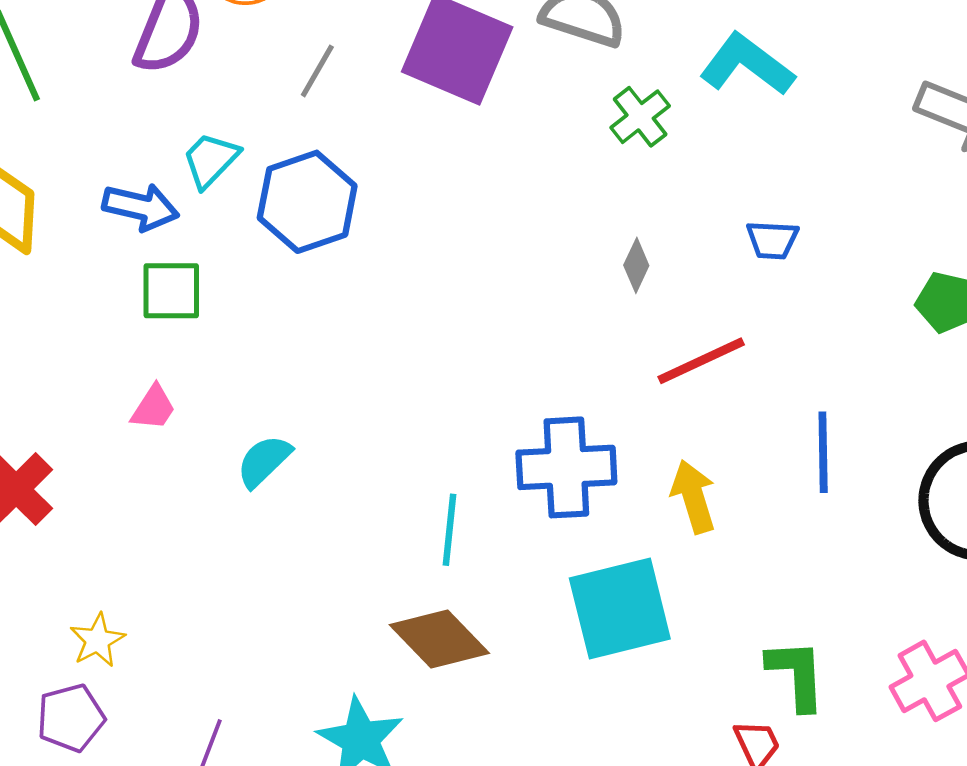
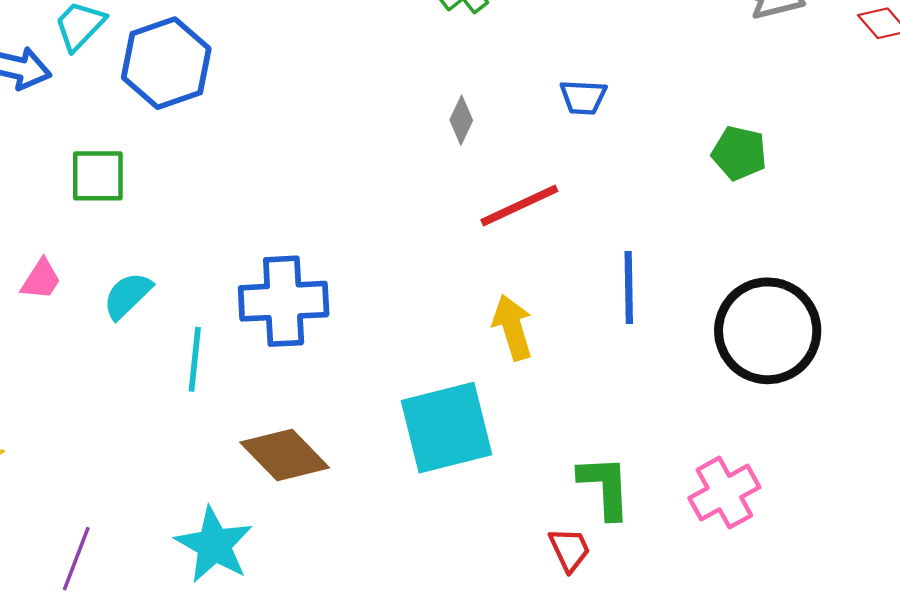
green square: (171, 291) -> (98, 176), moved
pink trapezoid: (153, 408) -> (41, 280), moved
blue cross: (566, 467) -> (284, 301), moved
cyan line: (449, 530) -> (195, 359), moved

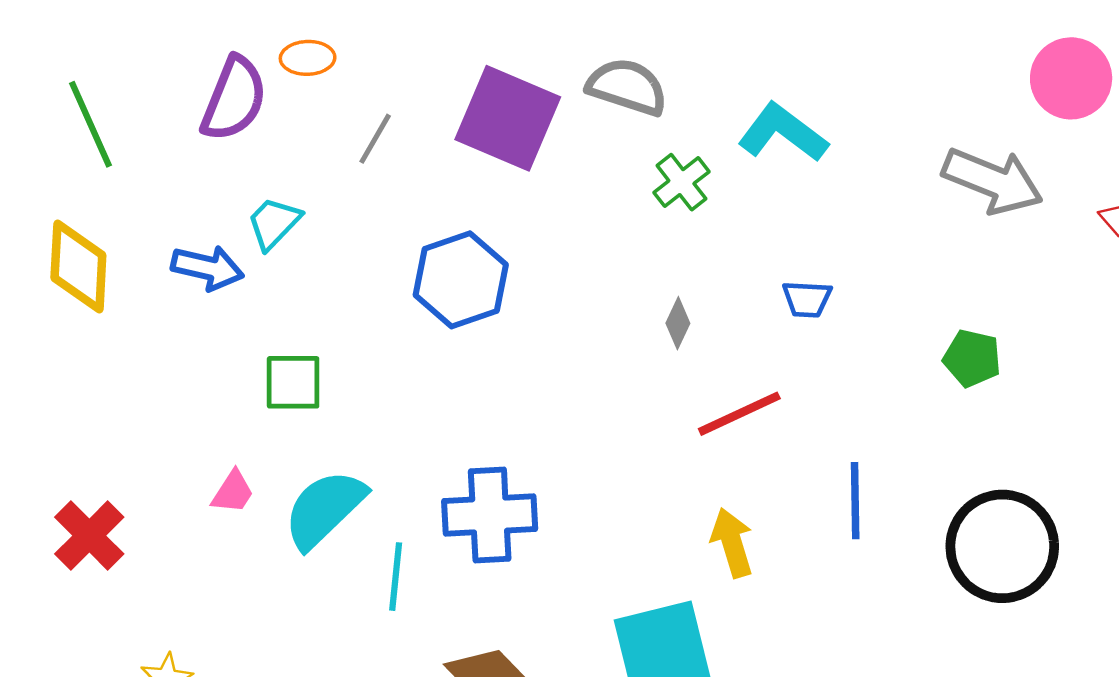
blue hexagon: (166, 63) -> (461, 280), moved
cyan semicircle: (128, 295) -> (324, 509), size x1.6

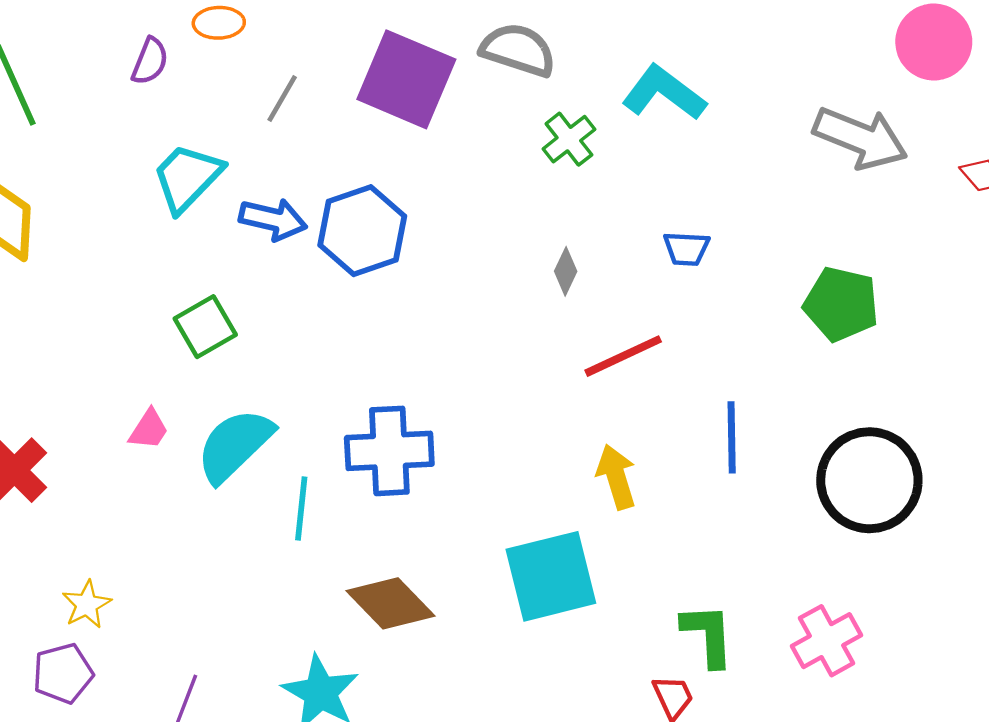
purple semicircle: (234, 99) -> (150, 61), size x0.6
cyan trapezoid: (274, 223) -> (187, 178), size x1.4
blue arrow: (207, 268) -> (273, 219), moved
green pentagon: (972, 358) -> (841, 304), size x1.4
green square: (293, 382) -> (205, 327), turned -30

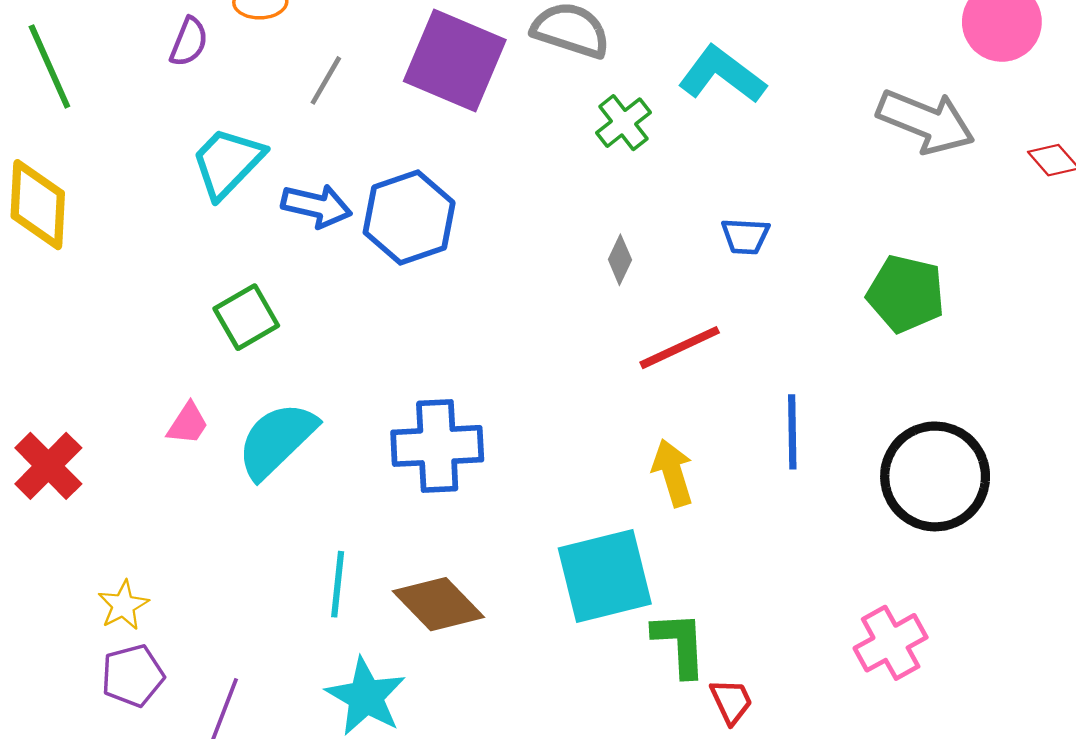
cyan line: (301, 508) -> (338, 584), moved
green L-shape: (708, 635) -> (680, 644), moved
purple pentagon: (63, 673) -> (133, 676), moved

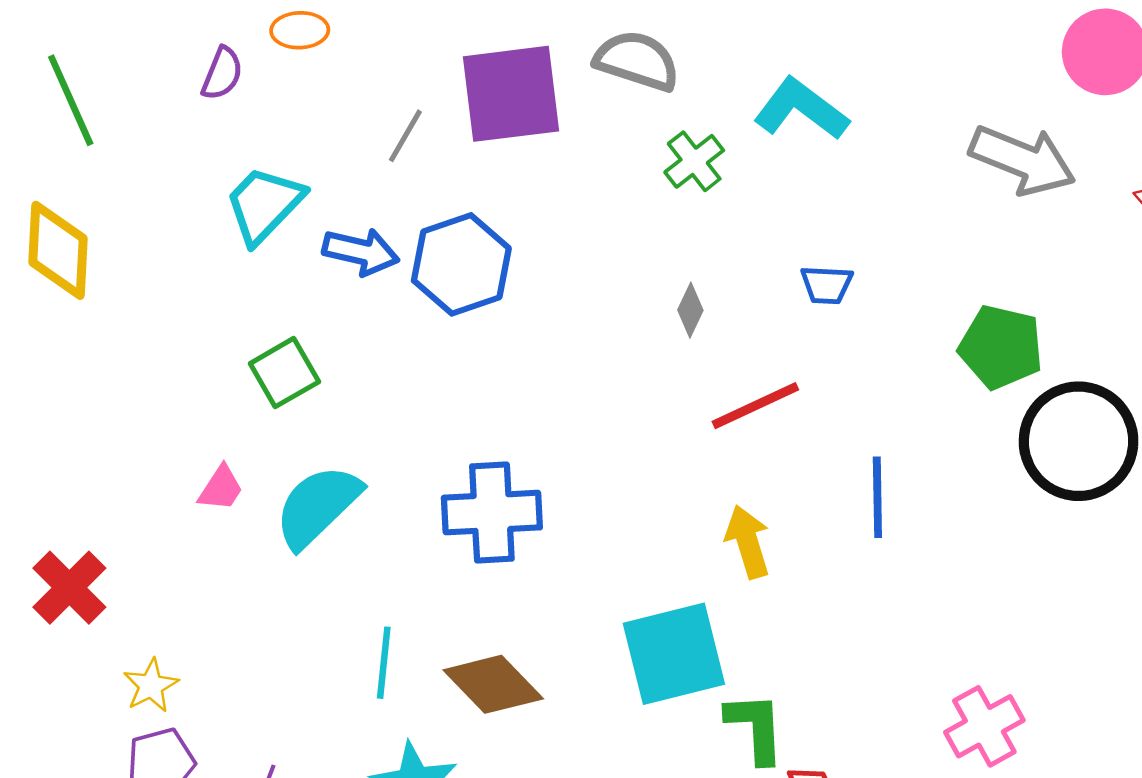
purple square: (455, 61) -> (511, 94), turned -30
gray line: (326, 80) -> (405, 136), moved
red cross: (48, 466) -> (69, 588), moved
black circle: (935, 476) -> (1079, 441), moved

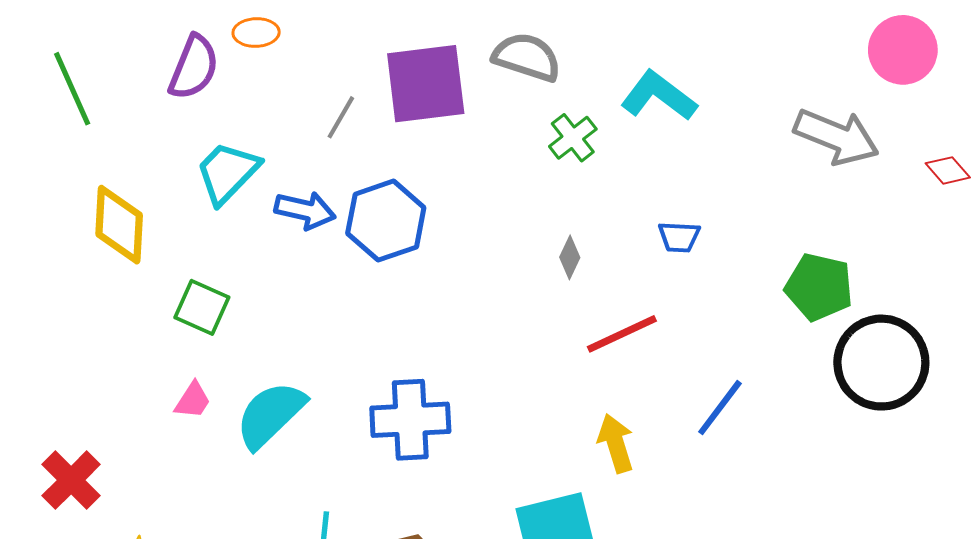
purple semicircle: (222, 73) -> (194, 67), size x1.5
yellow diamond: (58, 250) -> (119, 225), moved
green square: (284, 373) -> (202, 307), moved, turned -36
blue line: (877, 497) -> (720, 408), turned 38

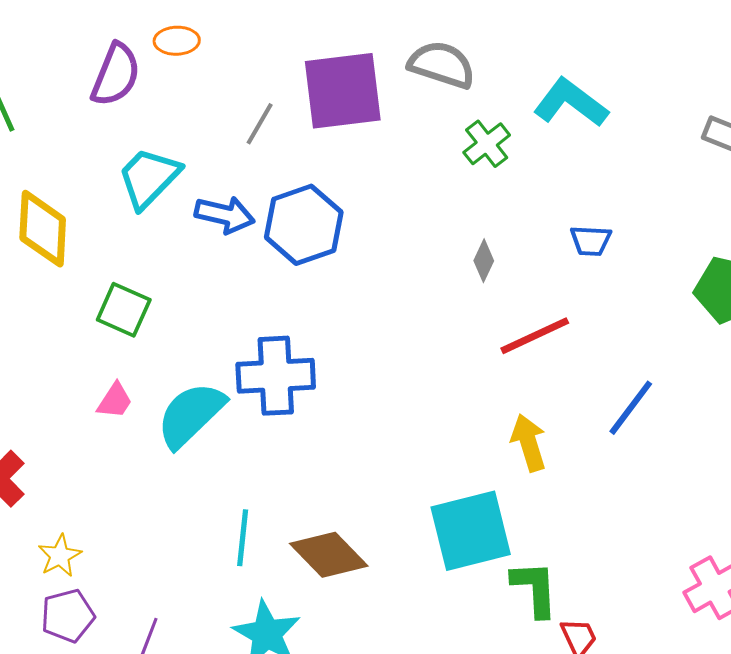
blue cross: (410, 420) -> (276, 376), moved

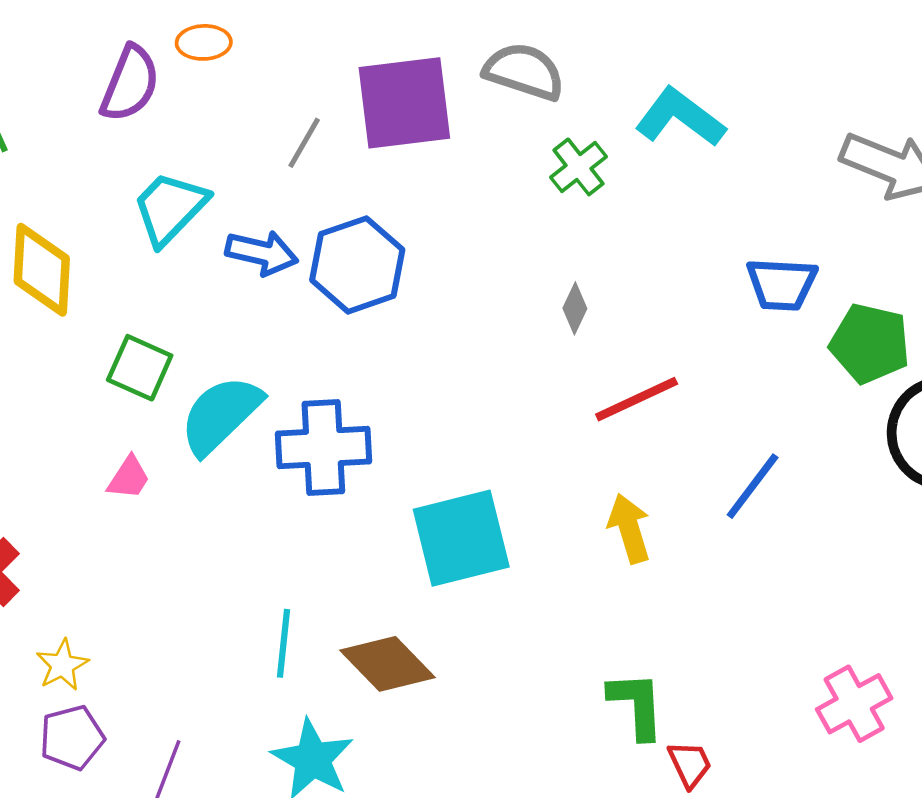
blue trapezoid: (591, 241) -> (782, 284), moved, size x1.4
cyan semicircle: (191, 415) -> (221, 415), moved
cyan square: (471, 531) -> (461, 538), moved

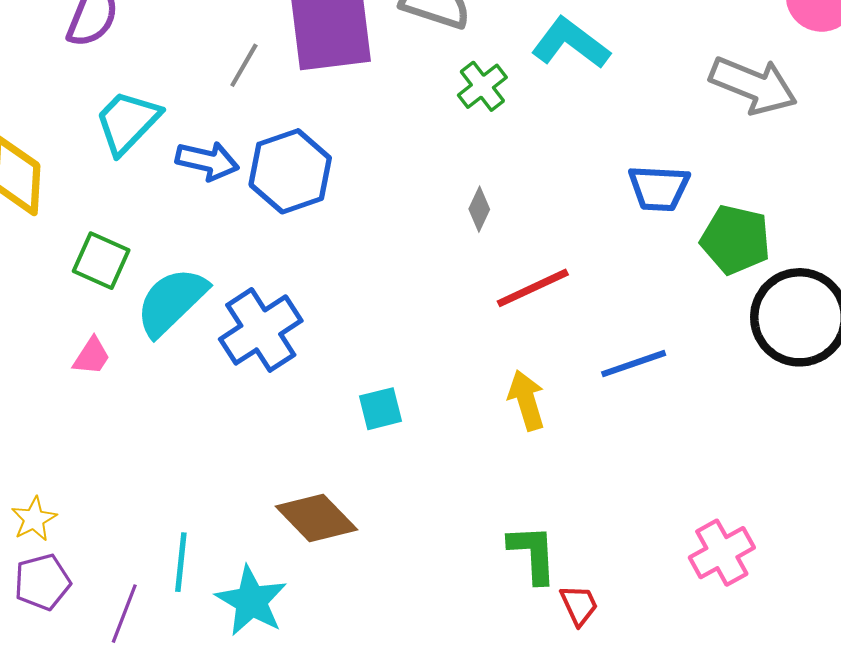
blue cross: (323, 447) -> (261, 330), turned -30
blue line: (753, 486) -> (634, 364), turned 34
cyan square: (461, 538) -> (380, 409), size x0.5
cyan line: (284, 643) -> (181, 562), moved

